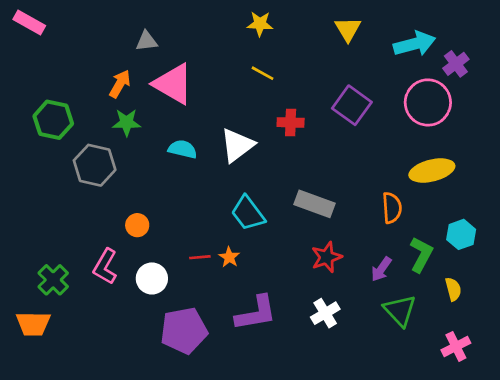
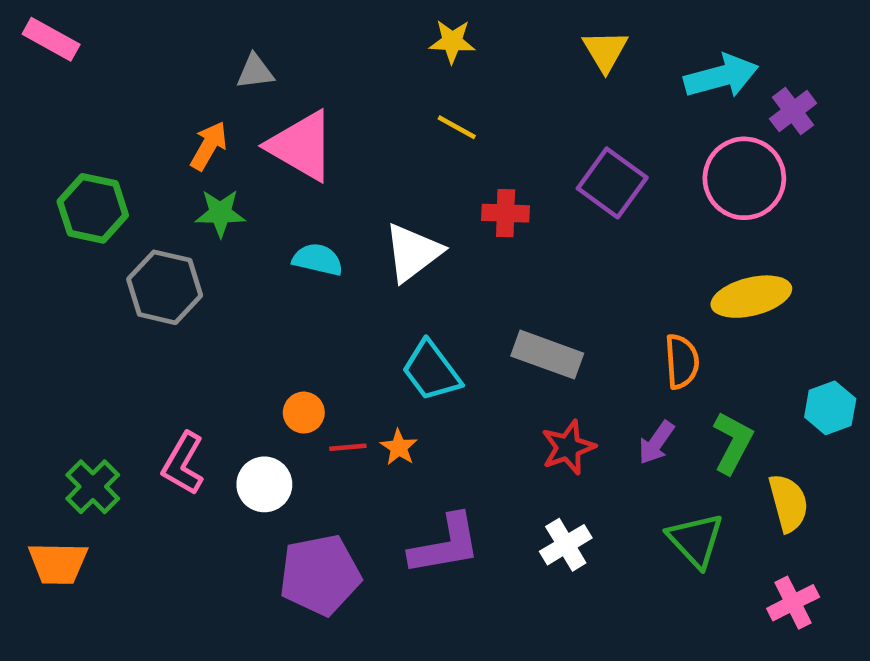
orange circle: (137, 225) -> (304, 413), moved
cyan hexagon: (461, 234) -> (830, 408), moved
purple arrow: (381, 269) -> (656, 443), moved
yellow semicircle: (453, 289) -> (788, 503), size x1.4

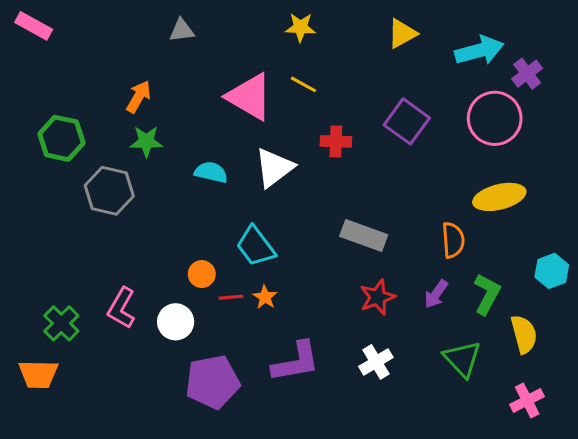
yellow triangle: (605, 51) -> (402, 34), turned 32
gray triangle: (255, 72) -> (182, 30), moved
pink triangle: (301, 146) -> (250, 97), moved
cyan trapezoid: (431, 371) -> (256, 246), moved

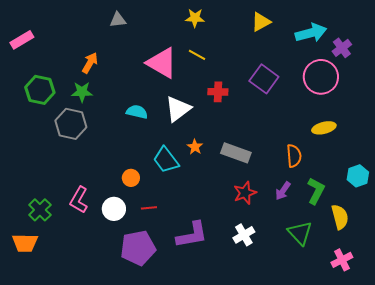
pink rectangle: (34, 26) -> (22, 40), moved, turned -60
green star: (146, 141) -> (82, 92), moved
yellow ellipse: (499, 197) -> (324, 128), size x0.7
red line: (231, 297) -> (149, 208), moved
orange star: (265, 297) -> (195, 147), moved

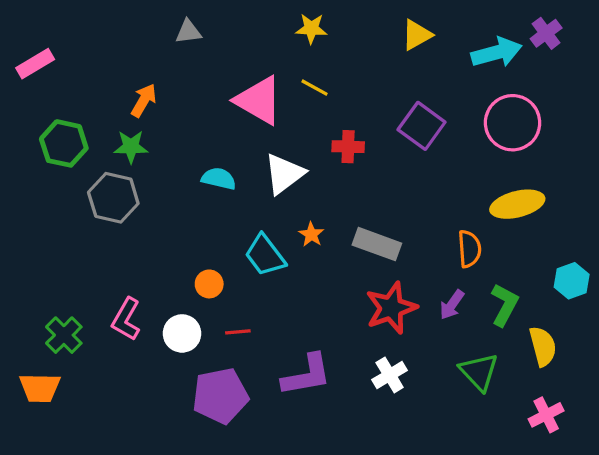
purple cross: (342, 48) -> (546, 33), moved
yellow ellipse: (324, 128) -> (517, 204), size x1.4
red star: (245, 193) -> (391, 308), size x1.4

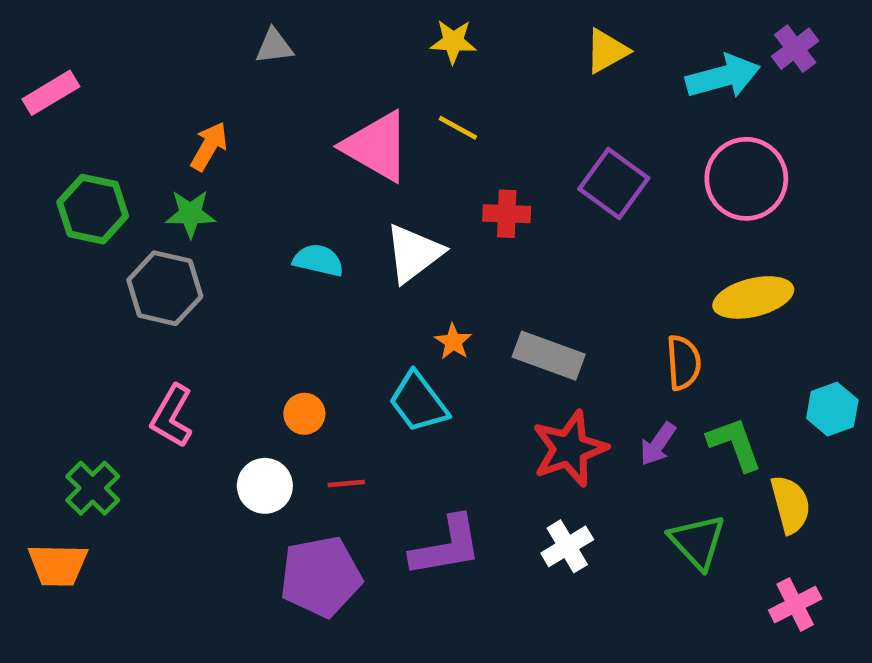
cyan trapezoid: (265, 255) -> (418, 402), moved
green L-shape: (505, 305) -> (735, 444), turned -48
pink L-shape: (126, 319) -> (172, 416), moved

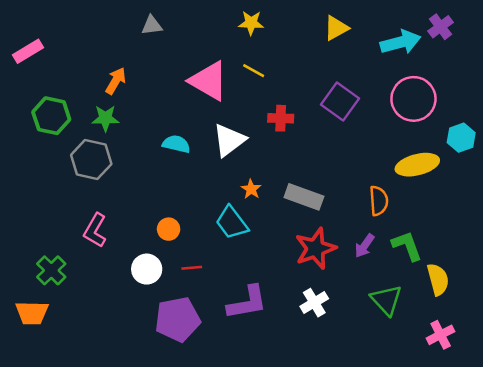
cyan hexagon: (832, 409) -> (461, 138), moved

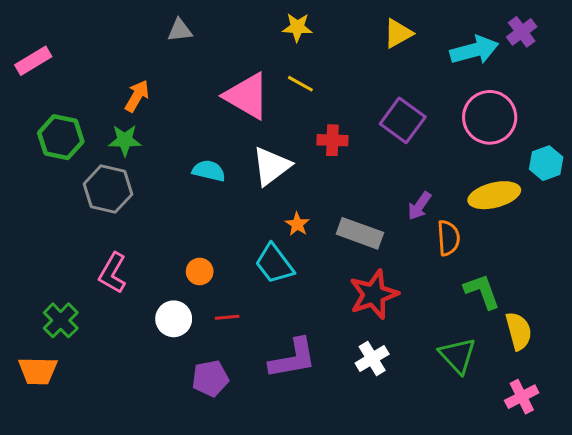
purple arrow: (364, 246) -> (419, 206), moved
purple pentagon: (178, 319) -> (210, 378), size x0.7

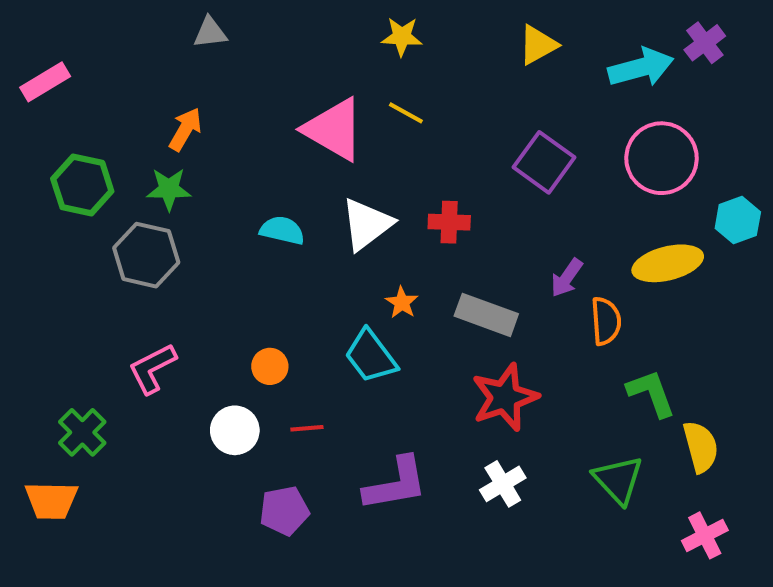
gray triangle: (180, 30) -> (210, 32), moved
red cross: (332, 140) -> (449, 222), moved
pink L-shape: (113, 273) -> (152, 368), turned 33

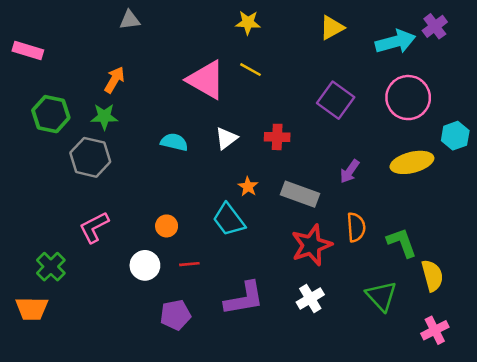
pink rectangle: (45, 82) -> (28, 51), turned 48
white triangle: (367, 224) -> (226, 138), size x0.7
orange semicircle: (606, 321) -> (356, 227), moved

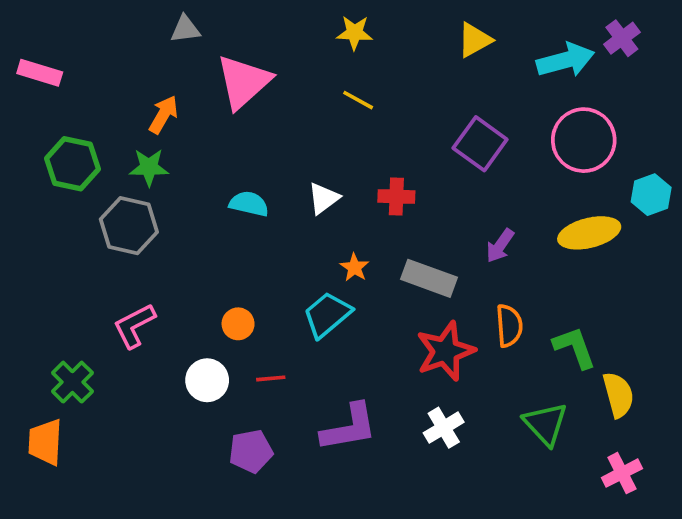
pink triangle: (206, 80) -> (243, 82), moved, turned 48
cyan trapezoid: (229, 220) -> (327, 315), turned 87
orange trapezoid: (32, 309) -> (45, 442), turned 92

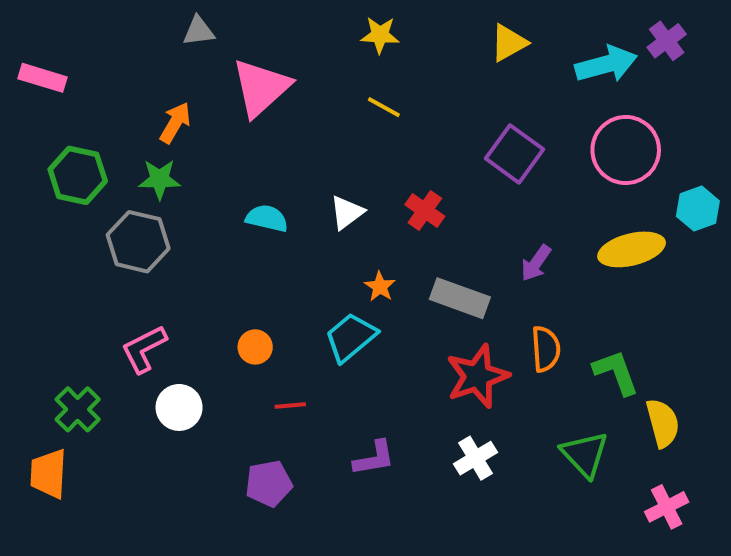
red cross: (396, 196) -> (425, 210), turned 33
white circle: (207, 380) -> (179, 407), moved
purple L-shape: (349, 428) -> (374, 458), size x0.7

